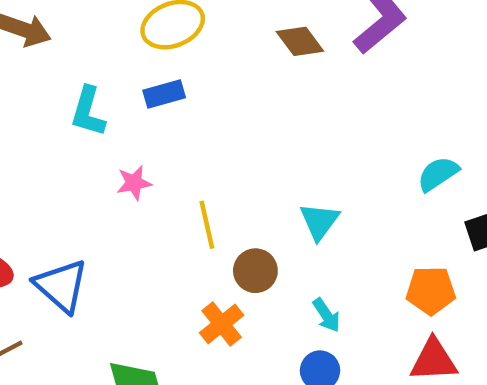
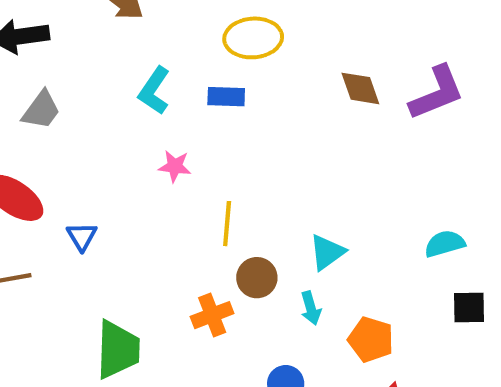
blue triangle: (61, 286) -> (82, 236), size x0.6
orange pentagon: (431, 290) -> (371, 339), moved
cyan arrow: (326, 315) -> (311, 308), moved

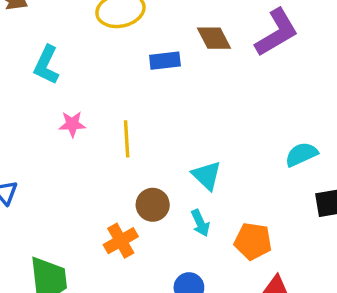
blue rectangle: (226, 97) -> (165, 61), moved
yellow line: (227, 224) -> (127, 139), moved
cyan triangle: (327, 252) -> (207, 175), turned -32

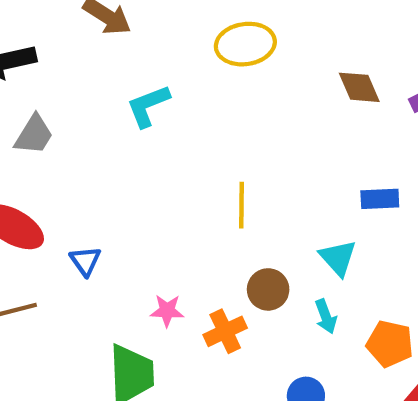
blue rectangle: (165, 61) -> (380, 199), moved
cyan L-shape: (46, 65) -> (148, 106), turned 39
pink star: (72, 124) -> (167, 311), moved

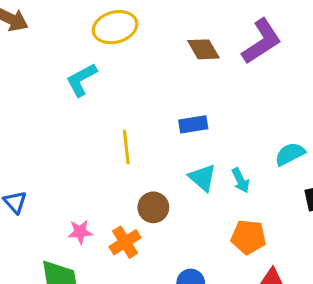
cyan L-shape: (148, 106) -> (81, 80), moved
blue rectangle: (380, 199) -> (193, 124), moved
cyan arrow: (326, 316) -> (241, 180), moved

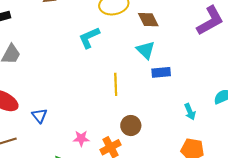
brown diamond: (203, 49) -> (148, 20), moved
cyan triangle: (202, 178) -> (146, 50), moved

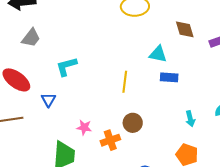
brown diamond: (148, 20) -> (185, 29), moved
cyan L-shape: (89, 38) -> (66, 66), moved
cyan triangle: (146, 50) -> (158, 54), turned -42

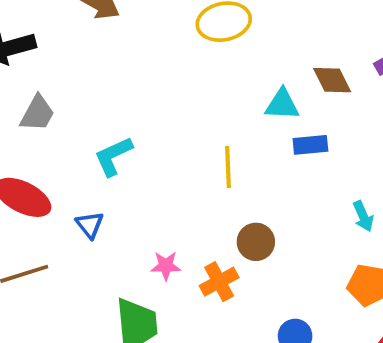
brown diamond: (185, 29) -> (332, 80), moved

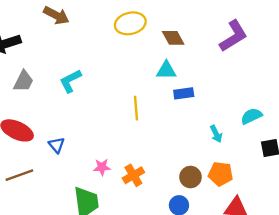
brown diamond: (332, 80) -> (173, 38), moved
cyan L-shape: (113, 156) -> (70, 81), moved
brown circle: (256, 242) -> (190, 177), moved

